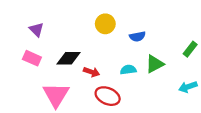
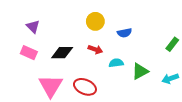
green triangle: (155, 64) -> (140, 71), moved
red arrow: (92, 72) -> (95, 49), moved
red ellipse: (108, 96) -> (85, 87), moved

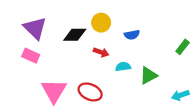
purple triangle: (33, 27) -> (35, 28), size x1.6
black diamond: (62, 53) -> (75, 35), moved
cyan arrow: (170, 79) -> (180, 95), moved

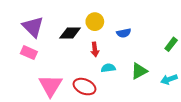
red arrow: (101, 52) -> (95, 49), turned 64
cyan semicircle: (123, 67) -> (108, 68), moved
cyan arrow: (180, 95) -> (169, 79), moved

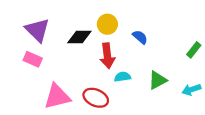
blue semicircle: (124, 33) -> (140, 37), turned -128
red arrow: (95, 49) -> (107, 56), size x1.5
pink triangle: (50, 86) -> (57, 97), turned 45

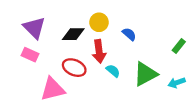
cyan semicircle: (123, 77) -> (113, 71), turned 48
green triangle: (158, 80) -> (145, 74), size x1.4
red ellipse: (96, 98) -> (74, 68), moved

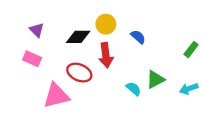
purple triangle: (34, 28) -> (37, 30), size x0.6
cyan semicircle: (113, 71) -> (133, 89), moved
green triangle: (145, 74) -> (155, 79), size x0.7

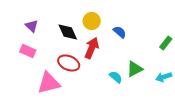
black diamond: (78, 37) -> (68, 32), turned 65
red arrow: (106, 55) -> (92, 48), turned -150

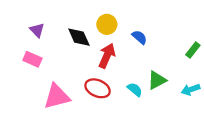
red ellipse: (69, 63) -> (98, 88), moved

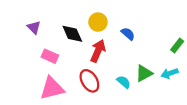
pink rectangle: (32, 59) -> (50, 56), moved
red ellipse: (98, 88) -> (89, 81), turned 35
cyan arrow: (191, 89) -> (170, 73), moved

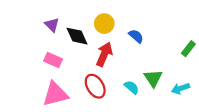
purple triangle: (34, 27) -> (52, 25), moved
green triangle: (144, 73) -> (153, 78), turned -36
cyan arrow: (170, 73) -> (180, 88), moved

